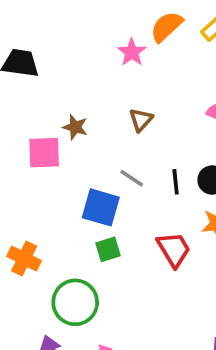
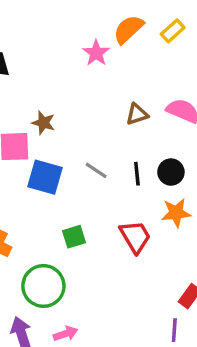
brown triangle: (141, 120) -> (137, 114), moved, turned 30
blue square: (101, 207) -> (45, 177), moved

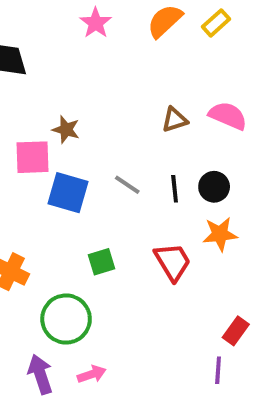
pink star: (96, 53) -> (96, 23), moved

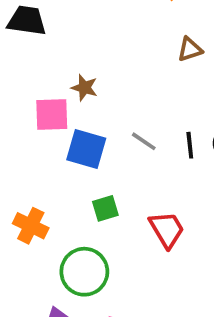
brown triangle: (175, 120) -> (190, 49), moved
green square: (102, 262) -> (105, 208), moved
red trapezoid: (173, 262) -> (167, 230), moved

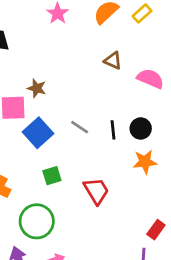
brown triangle: (190, 49) -> (113, 61), turned 42
blue square: (86, 149) -> (38, 133), turned 32

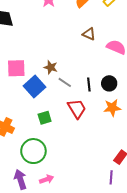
brown star: (37, 88) -> (51, 67), moved
red trapezoid: (96, 191) -> (77, 109), moved

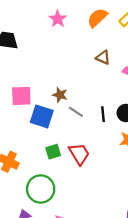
blue square: (34, 86) -> (42, 116), turned -30
red trapezoid: (77, 109) -> (79, 154), moved

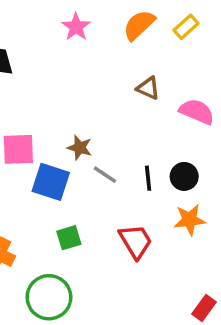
red trapezoid: (79, 154) -> (135, 241), moved

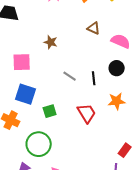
brown star: (80, 148) -> (51, 42), moved
black circle: (184, 176) -> (117, 68), moved
blue square: (51, 182) -> (26, 94), moved

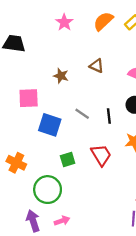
brown triangle: (94, 28) -> (97, 66), moved
blue square: (26, 94) -> (50, 125), moved
green square: (50, 111) -> (68, 159), moved

